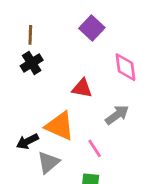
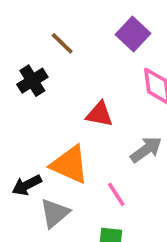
purple square: (92, 28) -> (133, 34), moved
brown line: (30, 35) -> (62, 43), moved, turned -48

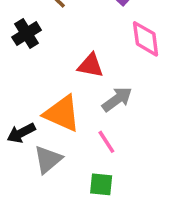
gray arrow: (146, 150) -> (117, 99), moved

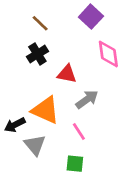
black cross: (27, 34) -> (37, 54), moved
gray triangle: (48, 160) -> (35, 145), turned -30

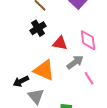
pink diamond: (108, 54) -> (88, 40), moved
pink line: (79, 132) -> (89, 78), moved

